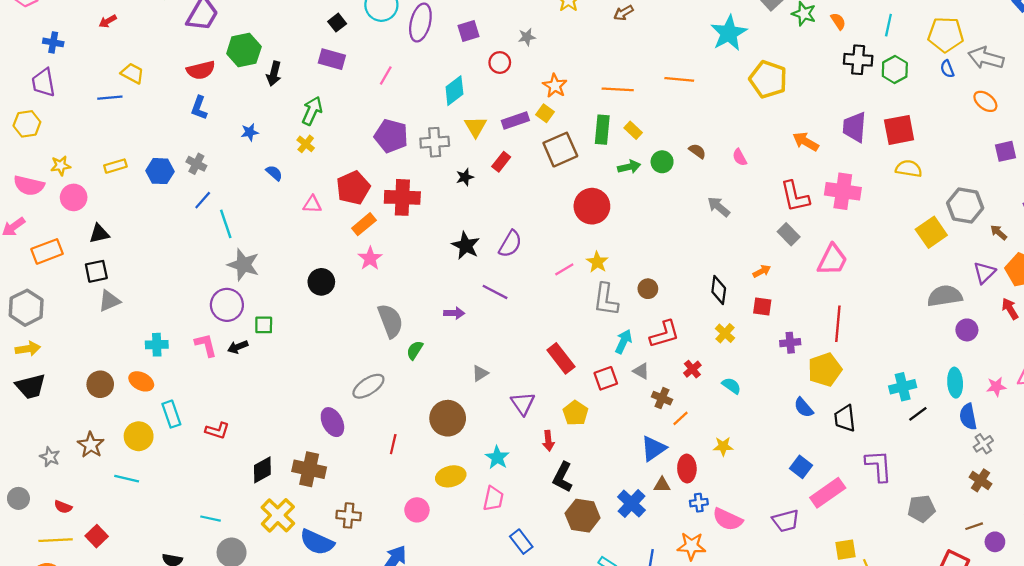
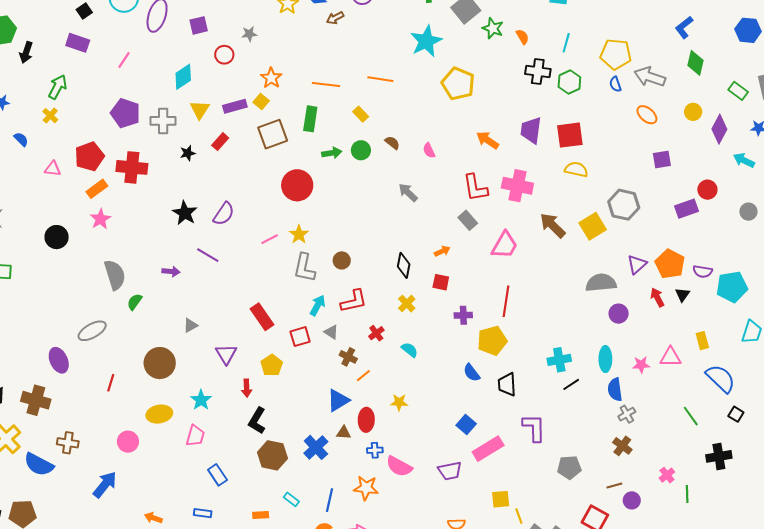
yellow rectangle: (633, 130) -> (361, 114), moved
brown arrow: (999, 232) -> (553, 225), moved, size x1.8

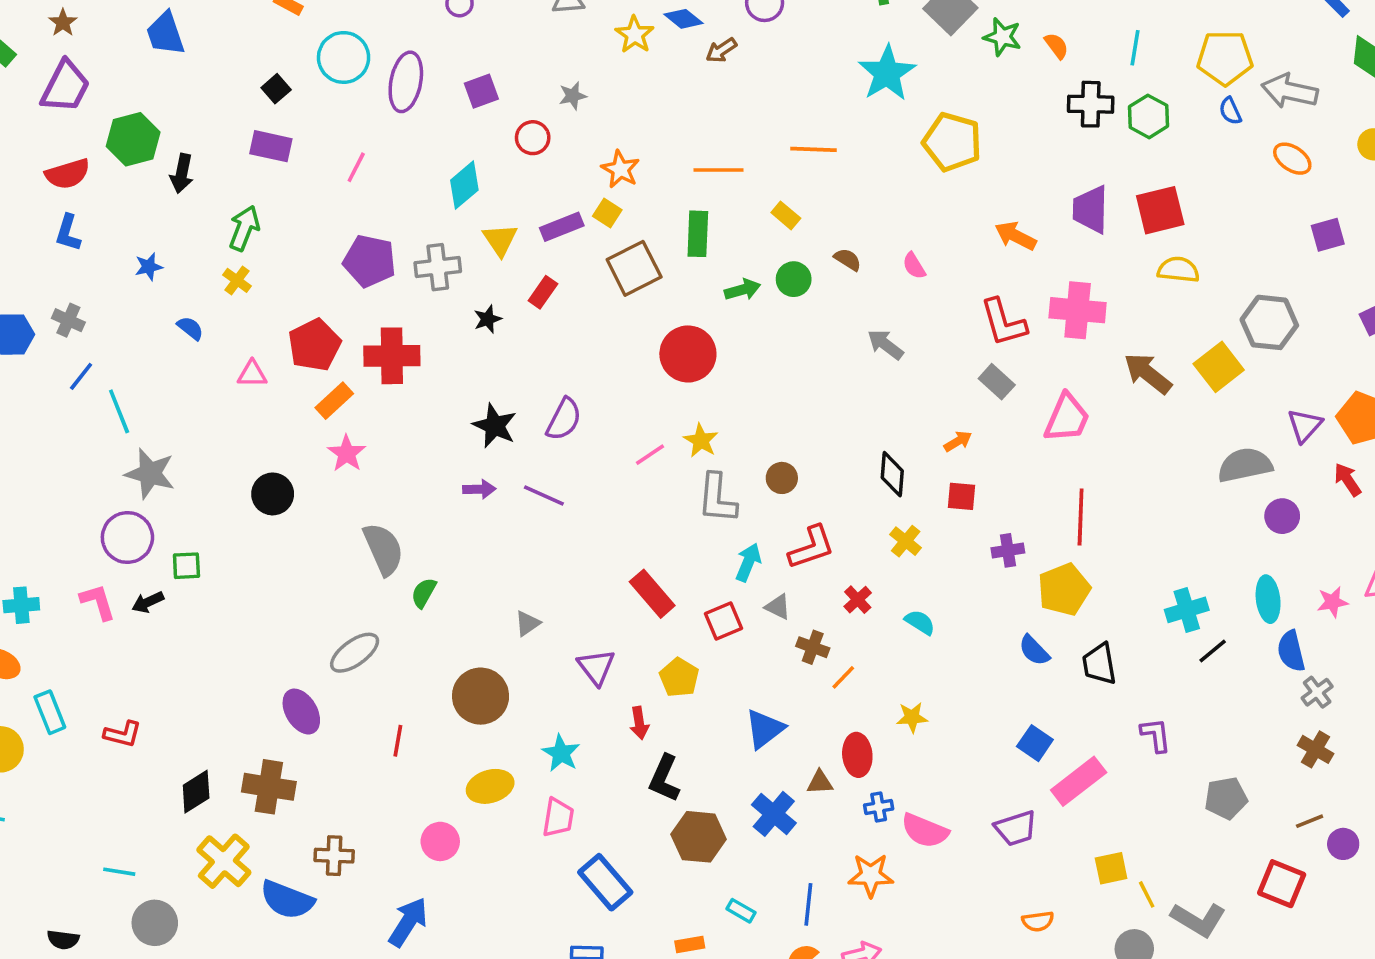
purple arrow: (171, 271) -> (479, 489), moved
blue triangle: (338, 400) -> (765, 729), moved
purple L-shape: (534, 428) -> (1156, 735), size x0.7
blue rectangle: (217, 475) -> (605, 882), size x1.4

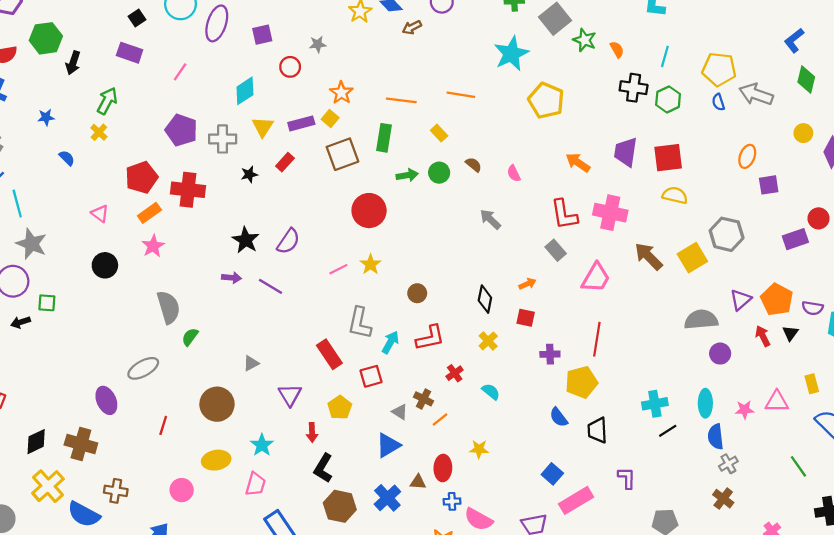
orange ellipse: (1292, 159) -> (747, 156), moved, turned 70
pink triangle: (252, 374) -> (100, 214), moved, turned 30
gray L-shape: (717, 498) -> (360, 323), moved
gray triangle: (778, 607) -> (400, 412), moved

